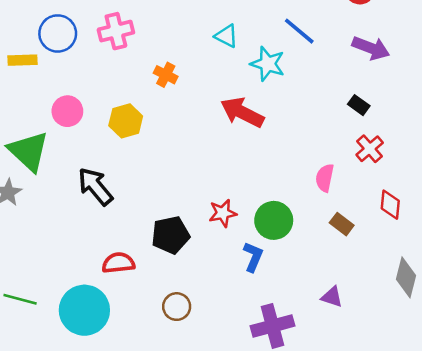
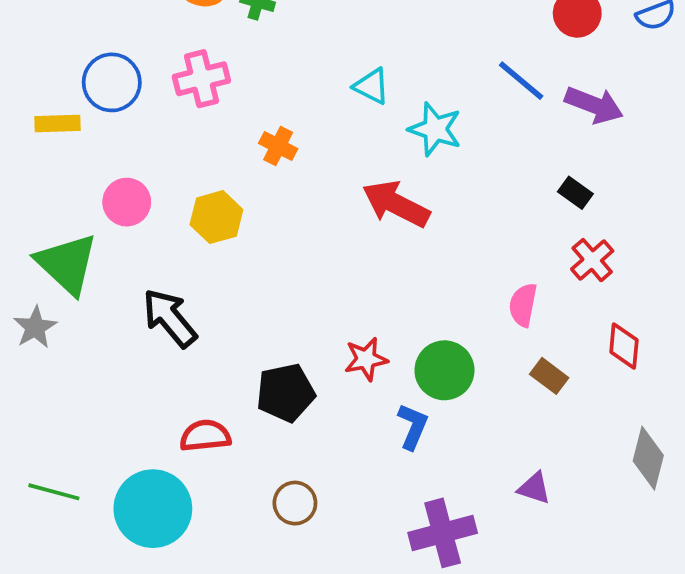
blue line: (299, 31) -> (521, 81), moved

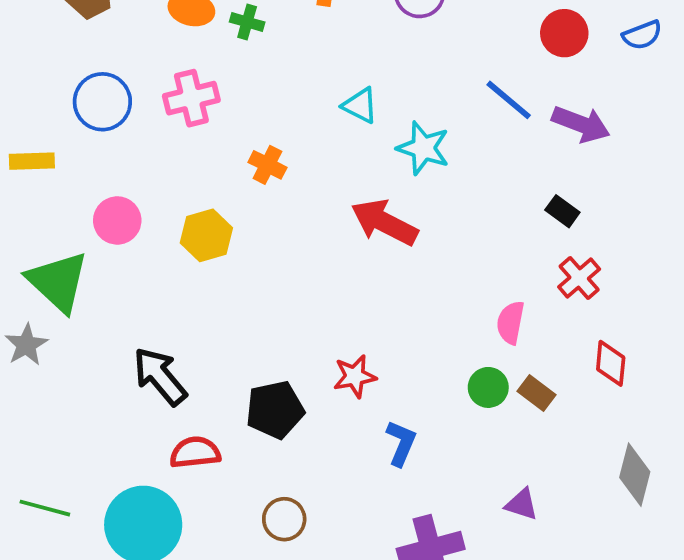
yellow rectangle: (58, 124) -> (32, 161), moved
black arrow: (170, 318) -> (160, 376), moved
green circle: (444, 370) -> (488, 387), moved, size x0.7

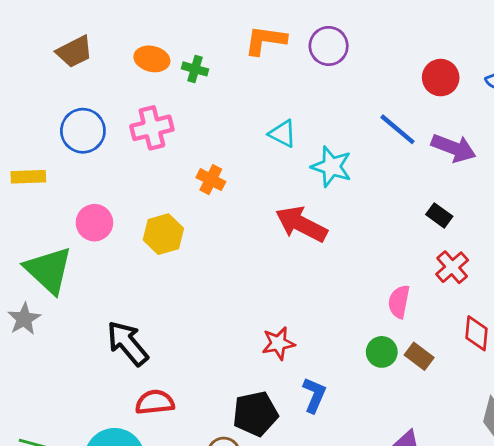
black pentagon: (275, 410) -> (255, 414), moved

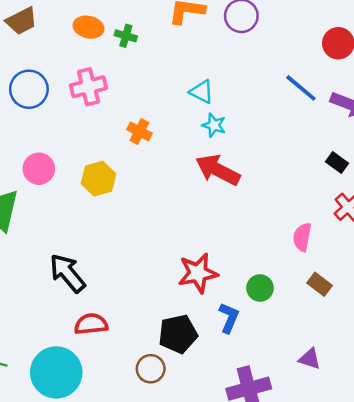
cyan star: (331, 167) -> (214, 125), moved, size x0.7
red star: (278, 343) -> (198, 273), size x1.4
green circle: (382, 352) -> (260, 288), moved

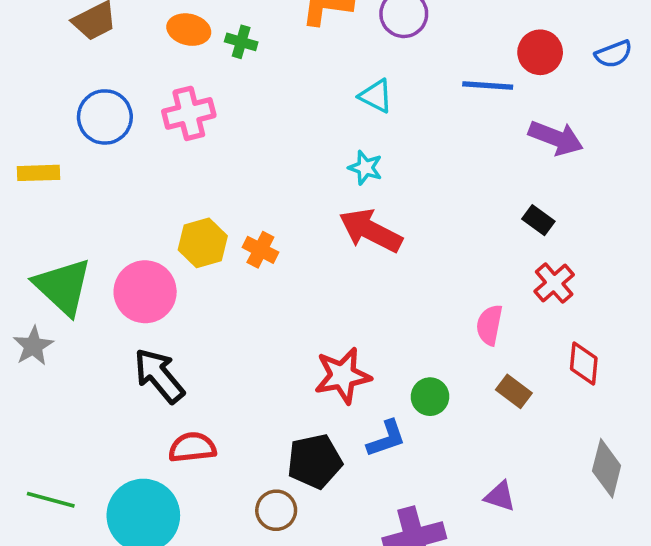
blue line: (301, 88) -> (488, 86), moved, turned -36
cyan triangle: (202, 92) -> (376, 96), moved
orange cross: (139, 131) -> (260, 250), moved
pink circle: (39, 169) -> (145, 292), moved, size x1.4
blue L-shape: (229, 318) -> (386, 439), turned 48

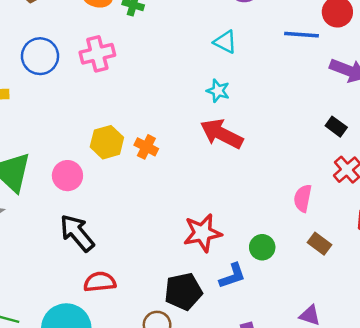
pink circle: (145, 292) -> (67, 176), size x0.7

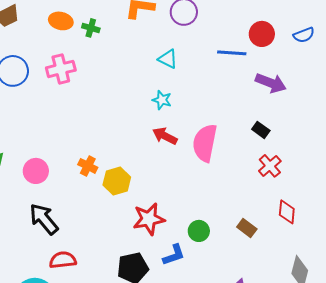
red arrow: (222, 134) -> (165, 136), size x0.7
yellow hexagon: (107, 142) -> (117, 181), moved
orange cross: (146, 147) -> (88, 166), moved
pink semicircle: (303, 198) -> (205, 143), moved, size x1.6

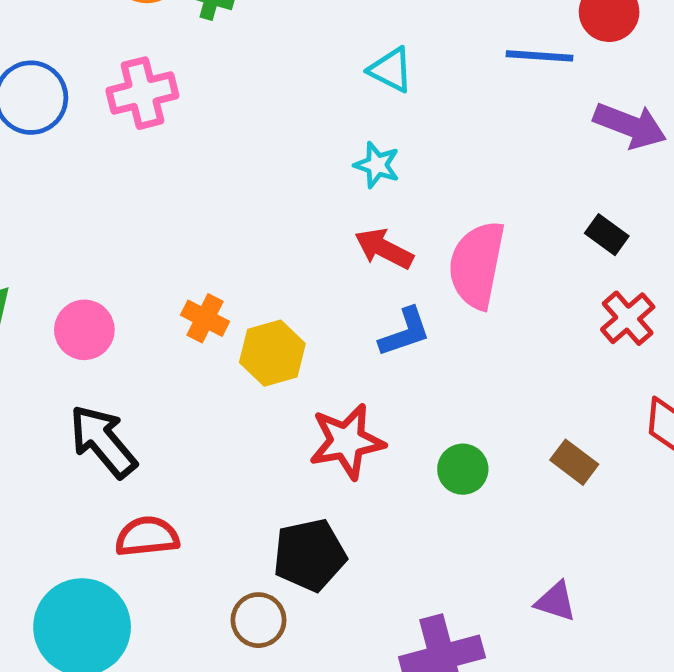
blue L-shape: (174, 255) -> (405, 332), moved

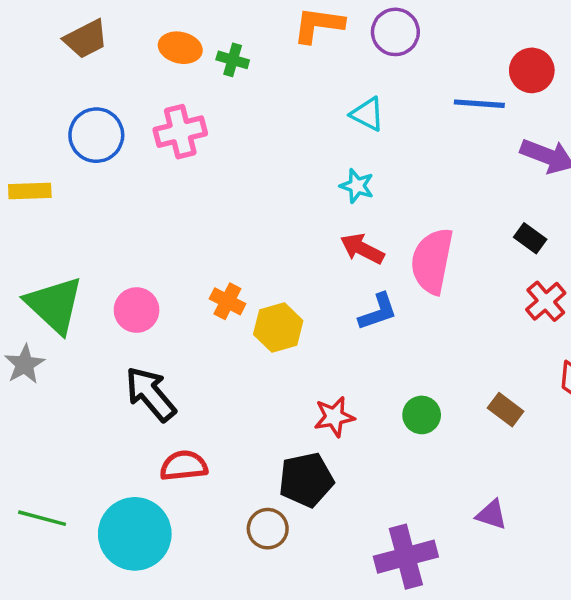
red star: (347, 441) -> (334, 417), moved, size x0.7

